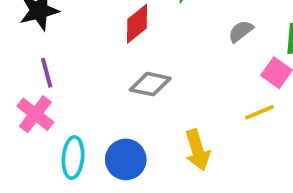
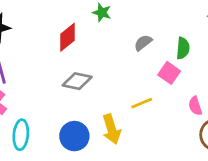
yellow line: (260, 112) -> (142, 103), moved
blue circle: (126, 159) -> (74, 136), moved

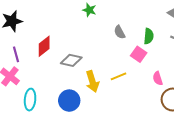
red diamond: (68, 37) -> (44, 46), moved
gray semicircle: (143, 43) -> (120, 32), turned -80
yellow arrow: (111, 129) -> (92, 81), moved

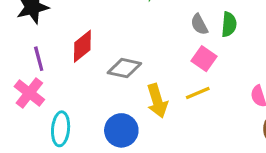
green semicircle: (149, 36) -> (229, 24), moved
pink square: (139, 54) -> (204, 59), moved

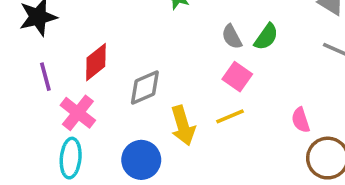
green semicircle: (229, 24) -> (266, 37), turned 30
gray diamond: (124, 68) -> (145, 87), turned -36
pink cross: (29, 93) -> (78, 113), moved

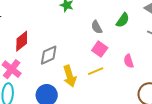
green semicircle: (266, 37) -> (123, 20), moved
pink semicircle: (301, 120) -> (129, 61), moved

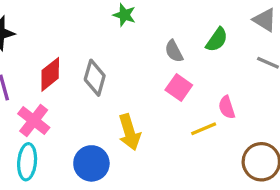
gray diamond: (49, 55) -> (95, 78), moved, turned -50
yellow line: (96, 71) -> (204, 129), moved

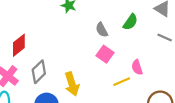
gray diamond: (95, 78) -> (39, 72), moved, turned 30

